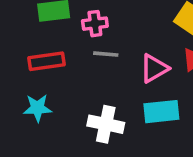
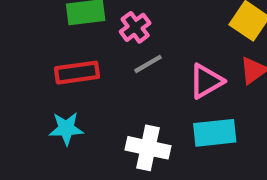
pink cross: (95, 24) -> (135, 27), turned -30
gray line: (106, 54) -> (148, 64), turned -35

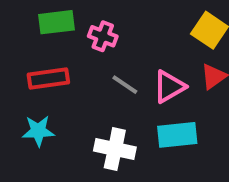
pink cross: (135, 27) -> (103, 36), turned -32
gray line: (148, 64) -> (125, 85), moved, turned 64

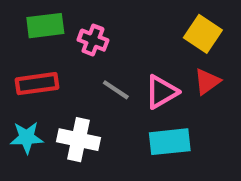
white cross: (115, 149) -> (79, 140), moved

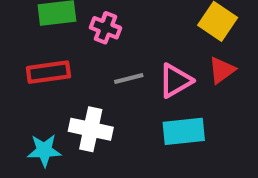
gray line: (116, 90) -> (129, 79), turned -48
cyan star: (27, 138) -> (44, 150), moved

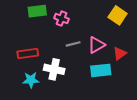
red triangle: (222, 70) -> (120, 53), moved
red rectangle: (48, 72) -> (28, 53), moved

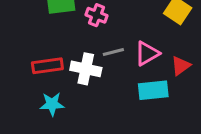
white cross: (54, 69) -> (86, 69), moved

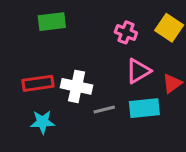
pink cross: (96, 15) -> (126, 32), moved
gray line: (113, 52) -> (104, 110), moved

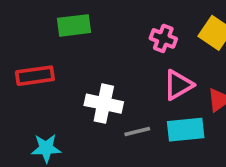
red rectangle: (38, 83) -> (35, 76), moved
cyan star: (43, 122) -> (46, 148), moved

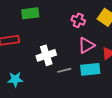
white cross: (104, 104) -> (46, 55), turned -30

